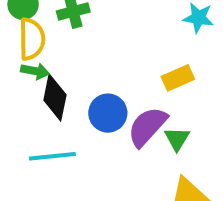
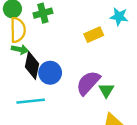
yellow rectangle: (178, 78) -> (94, 35), moved
blue circle: (108, 113) -> (50, 73), moved

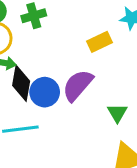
purple semicircle: (88, 83) -> (78, 85), moved

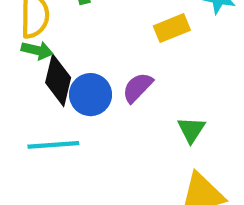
purple semicircle: (78, 85) -> (138, 88), size x0.7

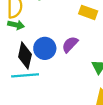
yellow rectangle: (172, 28) -> (88, 12), turned 42
black diamond: (58, 80) -> (25, 56), moved

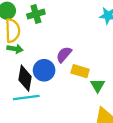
yellow rectangle: (88, 12) -> (80, 71), moved
purple semicircle: (70, 44) -> (64, 55), moved

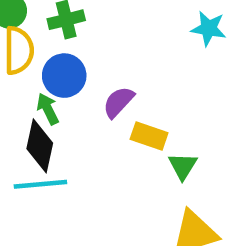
green arrow: (15, 49) -> (48, 109), moved, turned -128
blue circle: (44, 70) -> (64, 76), moved

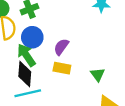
green arrow: (48, 109) -> (26, 55), size x1.5
yellow rectangle: (149, 136) -> (62, 68), moved

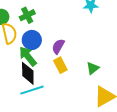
yellow rectangle: (62, 68) -> (60, 65), turned 56
green triangle: (98, 74) -> (93, 68), turned 32

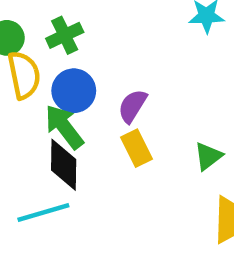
cyan line: (32, 90) -> (43, 213), moved

